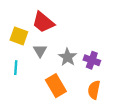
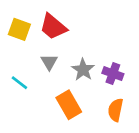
yellow square: (19, 36) -> (19, 29), moved
cyan line: (16, 68) -> (19, 83), turned -56

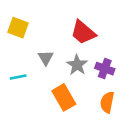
red trapezoid: (53, 27) -> (83, 32), moved
cyan line: (19, 83) -> (18, 77), turned -49

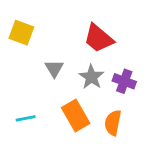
cyan line: (18, 77) -> (26, 118), moved
orange semicircle: (107, 102) -> (113, 123), moved

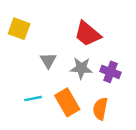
gray star: (91, 77) -> (81, 68), turned -30
cyan line: (26, 118) -> (33, 99), moved

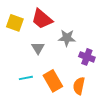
red trapezoid: (88, 34) -> (42, 19), moved
gray star: (81, 68) -> (67, 38), moved

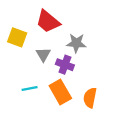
yellow square: (15, 23) -> (17, 37), moved
purple cross: (87, 57) -> (65, 65), moved

